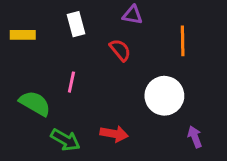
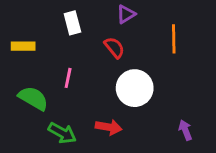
purple triangle: (132, 15) -> (126, 14), turned -42
yellow rectangle: (23, 35) -> (23, 46), moved
white circle: (164, 96) -> (135, 88), moved

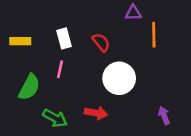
purple triangle: (126, 14) -> (133, 13), moved, turned 30
white rectangle: (72, 23) -> (64, 38), moved
green semicircle: (33, 98) -> (29, 87), turned 88

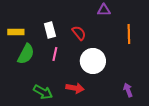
orange line: (154, 35) -> (129, 34), moved
pink line: (60, 69) -> (55, 54), moved
green semicircle: (29, 87) -> (26, 54), moved

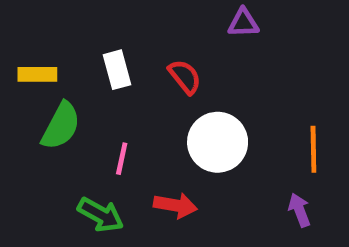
orange line: (129, 34) -> (313, 149), moved
pink line: (55, 54) -> (122, 159), moved

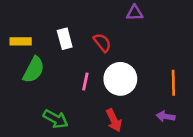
pink line: (122, 159) -> (85, 81), moved
red arrow: (175, 205) -> (114, 120), moved, turned 55
purple arrow: (299, 210) -> (166, 116), turned -60

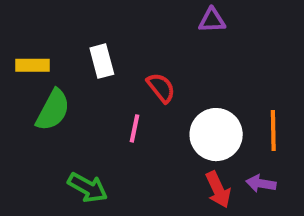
red semicircle: (102, 43) -> (161, 88), moved
white circle: (120, 79) -> (216, 135), moved
red arrow: (114, 120) -> (218, 190), moved

